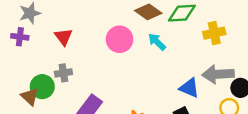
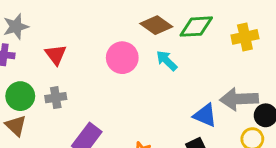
yellow cross: (214, 33) -> (245, 37), moved
green circle: (42, 87) -> (20, 96), moved

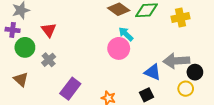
pink circle: (122, 58) -> (119, 48), moved
green circle: (20, 96) -> (25, 47), moved
gray cross: (56, 98) -> (49, 60), turned -32

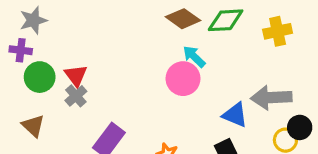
red triangle: (49, 30) -> (76, 75), moved
black circle: (195, 72) -> (300, 127), moved

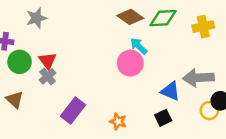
gray star: (33, 20) -> (37, 18), moved

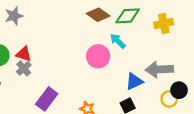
cyan arrow: (139, 46) -> (118, 41), moved
red triangle: (48, 61) -> (24, 54), turned -35
blue triangle: (170, 91) -> (134, 81), turned -48

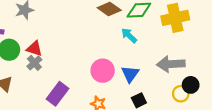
yellow cross: (164, 23) -> (175, 18), size x1.4
pink circle: (98, 56) -> (103, 71), moved
blue triangle: (134, 81) -> (130, 74), moved, turned -30

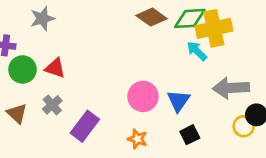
yellow cross: (175, 18) -> (214, 28), moved
cyan arrow: (129, 35) -> (197, 51), moved
gray cross: (34, 63) -> (52, 105), moved

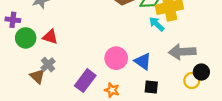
blue triangle: (178, 101) -> (143, 61), turned -30
brown triangle: (17, 113) -> (37, 76), moved
purple rectangle: (85, 126) -> (85, 81), moved
black square: (190, 135) -> (151, 87), turned 32

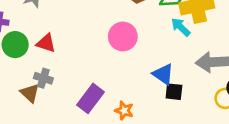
pink circle: (116, 58) -> (123, 36), moved
gray cross: (48, 65) -> (43, 78), turned -32
black square: (151, 87) -> (174, 92), moved

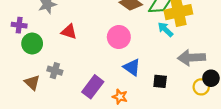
red triangle: (46, 43) -> (69, 32), moved
blue triangle: (163, 74) -> (132, 67), moved
brown triangle: (30, 93) -> (32, 83), moved

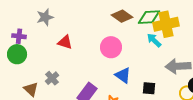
green circle: (32, 44) -> (17, 54), moved
gray cross: (55, 71) -> (52, 78), turned 32

